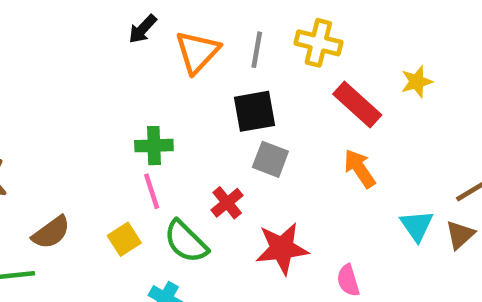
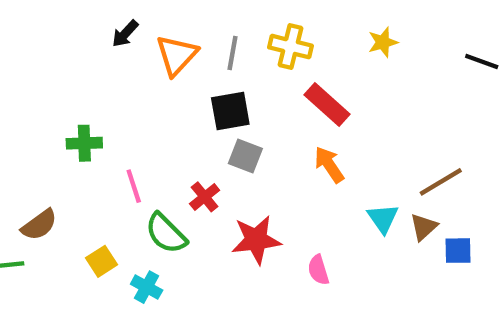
yellow star: (417, 82) -> (383, 42), moved
green cross: (154, 146) -> (84, 143), moved
yellow square: (124, 239) -> (101, 261), moved

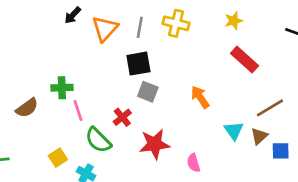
red rectangle: (327, 105) -> (244, 60), moved
green cross: (84, 143) -> (62, 88), moved
brown semicircle: (39, 225) -> (27, 108), moved

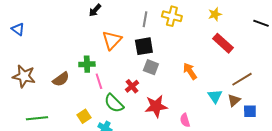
orange triangle: (105, 29) -> (112, 40), moved

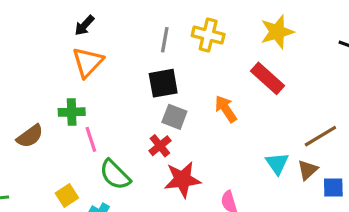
yellow star: (215, 14) -> (277, 32), size x1.5
orange triangle: (112, 40) -> (88, 62), moved
red rectangle: (223, 43) -> (267, 78), moved
orange arrow: (190, 71) -> (226, 109), moved
red cross: (132, 86) -> (160, 146), moved

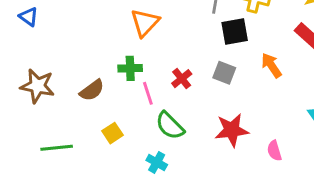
black square: (163, 83) -> (235, 31), moved
red cross: (160, 146) -> (182, 79), moved
yellow square: (67, 196) -> (113, 133), moved

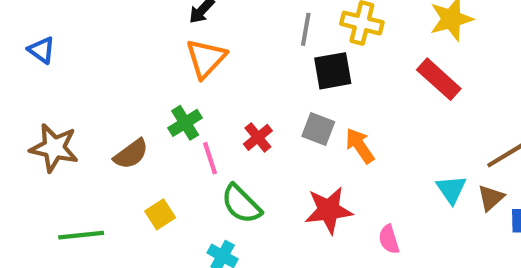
orange arrow: (271, 65) -> (360, 146), moved
green cross: (130, 68) -> (185, 123), turned -30

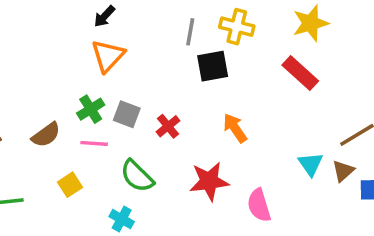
gray square: (318, 129) -> (127, 114), moved
red cross: (258, 137) -> (168, 126), moved
pink line: (210, 158) -> (94, 143), moved, turned -68
pink semicircle: (389, 239) -> (259, 205), size x1.4

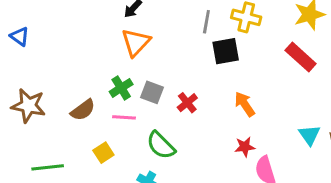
red star: (209, 181) -> (245, 147), moved, size x0.6

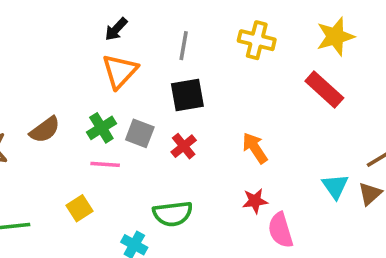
gray line: (206, 22) -> (184, 46), moved
black square: (226, 51) -> (187, 95), moved
brown semicircle: (83, 110) -> (45, 130), moved
green semicircle: (161, 145) -> (173, 214), moved, turned -52

